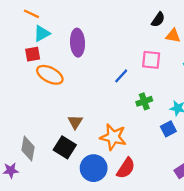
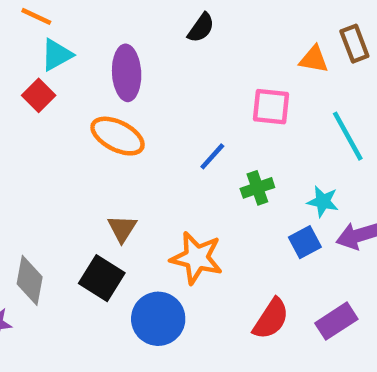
black semicircle: (158, 20) -> (201, 28), moved
red square: (33, 54) -> (39, 95), turned -35
orange ellipse: (50, 75) -> (118, 136), moved
blue line: (121, 76) -> (212, 156), moved
red semicircle: (126, 168) -> (271, 319), moved

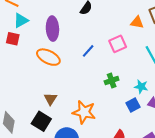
red square: (39, 95) -> (13, 39), turned -32
pink square: (271, 107) -> (118, 44), turned -30
blue line: (212, 156) -> (88, 51), moved

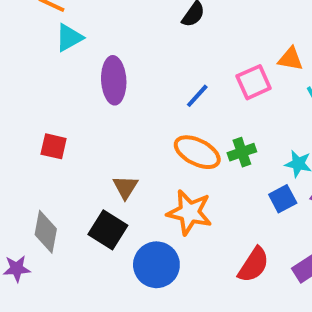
orange triangle: (137, 22) -> (290, 59), moved
purple ellipse: (52, 29) -> (114, 80), moved
red square: (13, 39) -> (54, 146), moved
orange ellipse: (48, 57) -> (197, 152), moved

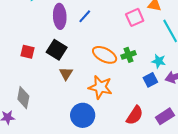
blue line: (197, 96) -> (85, 16), moved
black square: (108, 230) -> (57, 50), moved

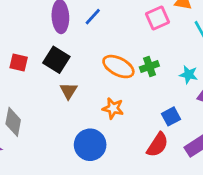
blue square: (150, 80) -> (171, 116), moved
orange star: (100, 87) -> (113, 108), size x0.7

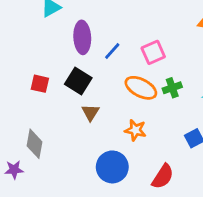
blue line: (93, 17) -> (112, 51), moved
pink square: (158, 18) -> (153, 52), moved
red semicircle: (158, 145) -> (163, 176), moved

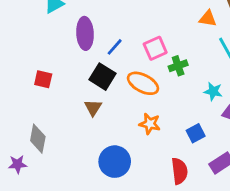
black square: (78, 81) -> (103, 77), moved
green cross: (172, 88) -> (178, 66), moved
orange star: (135, 130) -> (150, 124), moved
red semicircle: (163, 176) -> (179, 171), moved, turned -40

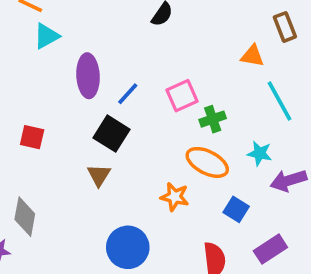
orange ellipse: (143, 83) -> (207, 162), moved
blue square: (196, 133) -> (236, 209), turned -30

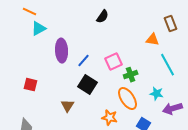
black square: (112, 134) -> (88, 85), moved
orange ellipse: (207, 162) -> (128, 99), turned 30

